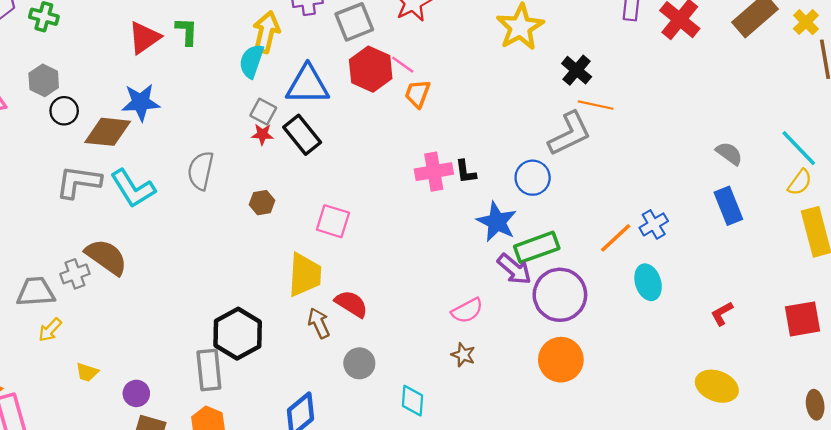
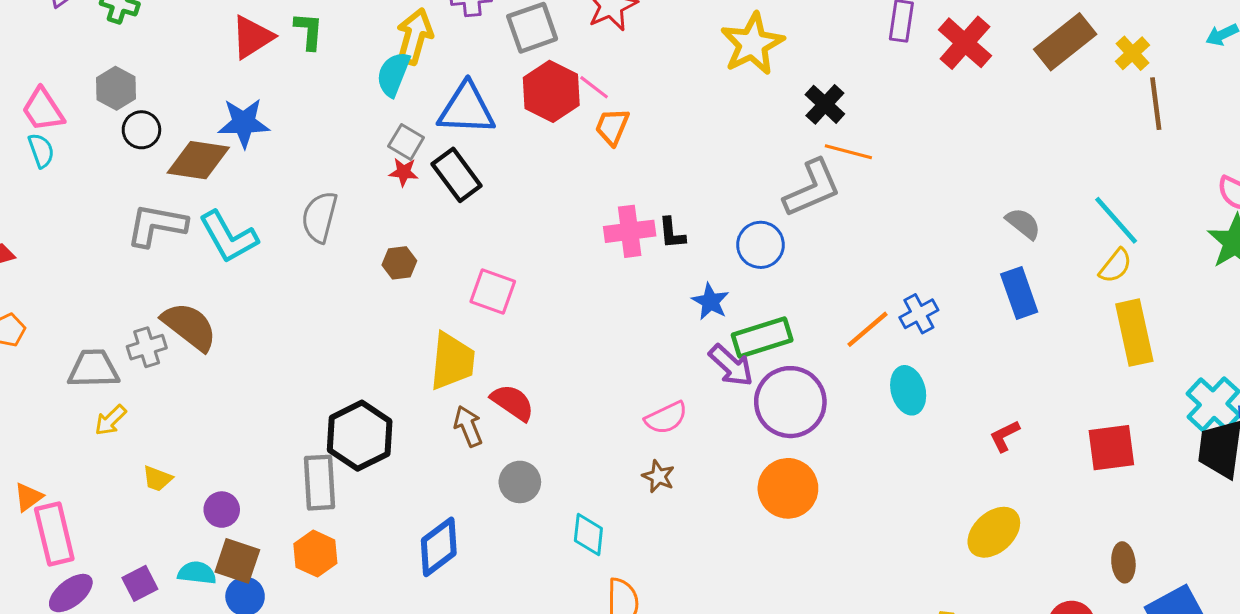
blue star: (497, 222) -> (710, 302), size x0.7
yellow ellipse: (717, 386) -> (994, 532), turned -66

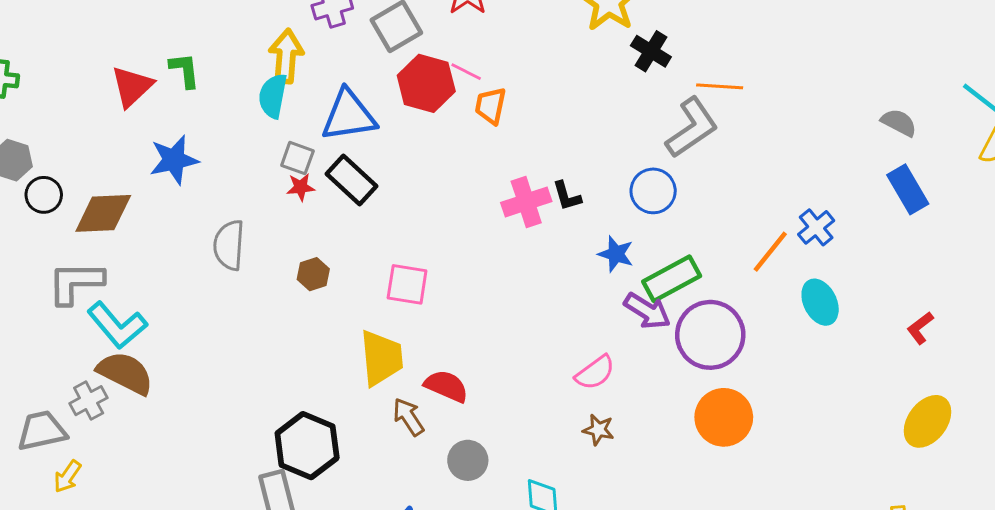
black cross: (825, 104) -> (651, 51), moved
blue star: (244, 123) -> (174, 160), moved
cyan L-shape: (228, 237) -> (117, 325), moved

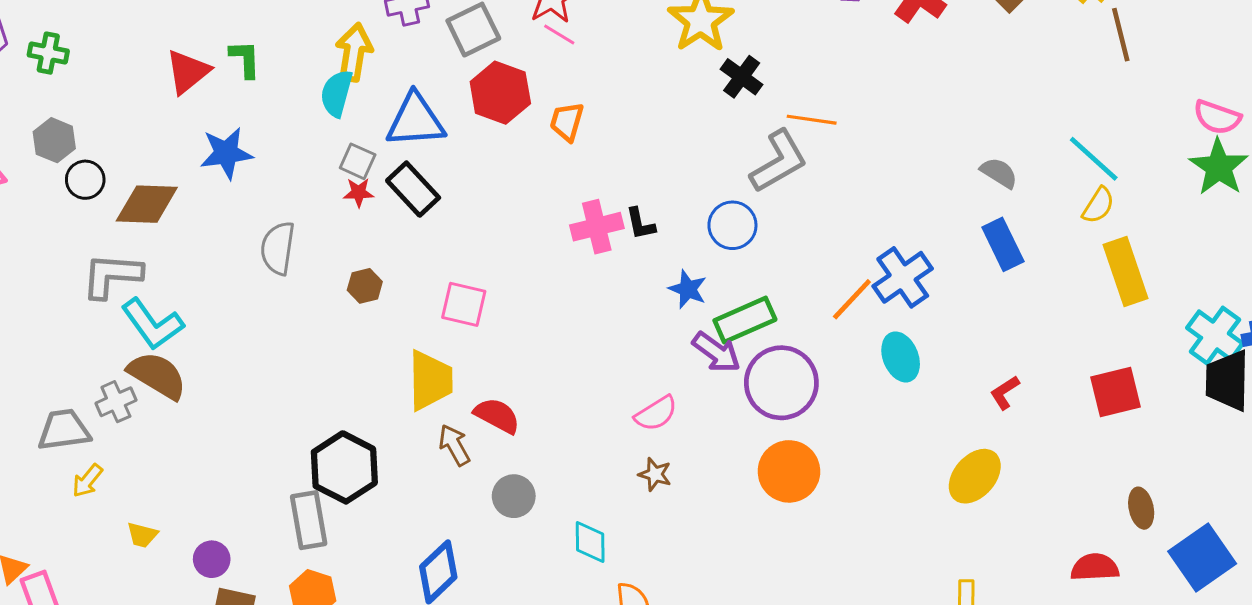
pink line: (466, 72) -> (559, 35), moved
blue cross: (816, 227) -> (903, 277), size x1.5
yellow ellipse: (927, 421) -> (975, 476), moved

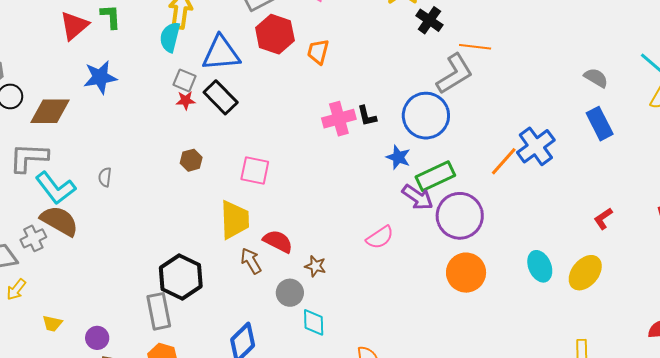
blue circle: (732, 225) -> (426, 116), size x1.5
gray semicircle: (278, 248) -> (105, 177), moved, size x0.6
cyan ellipse: (901, 357) -> (540, 266), moved
brown star: (655, 474) -> (315, 266), moved
cyan diamond: (590, 542) -> (314, 322), moved

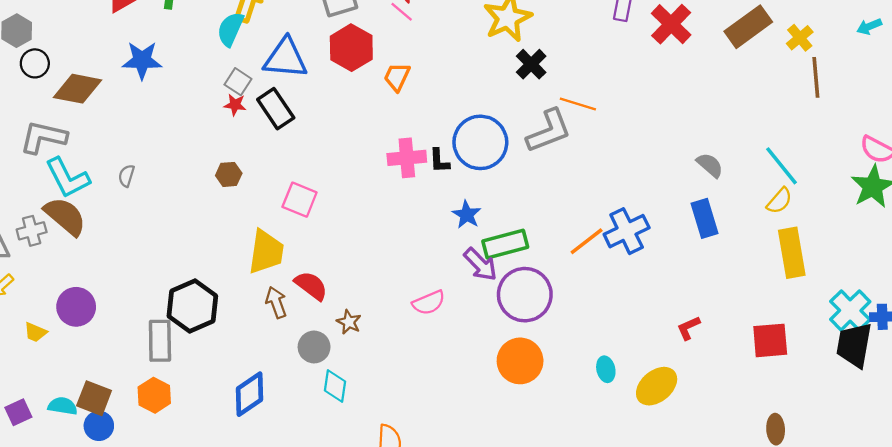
blue circle: (426, 116) -> (480, 142), moved
cyan ellipse: (540, 266) -> (606, 369), size x0.7
purple circle: (97, 338) -> (76, 307), moved, size x1.4

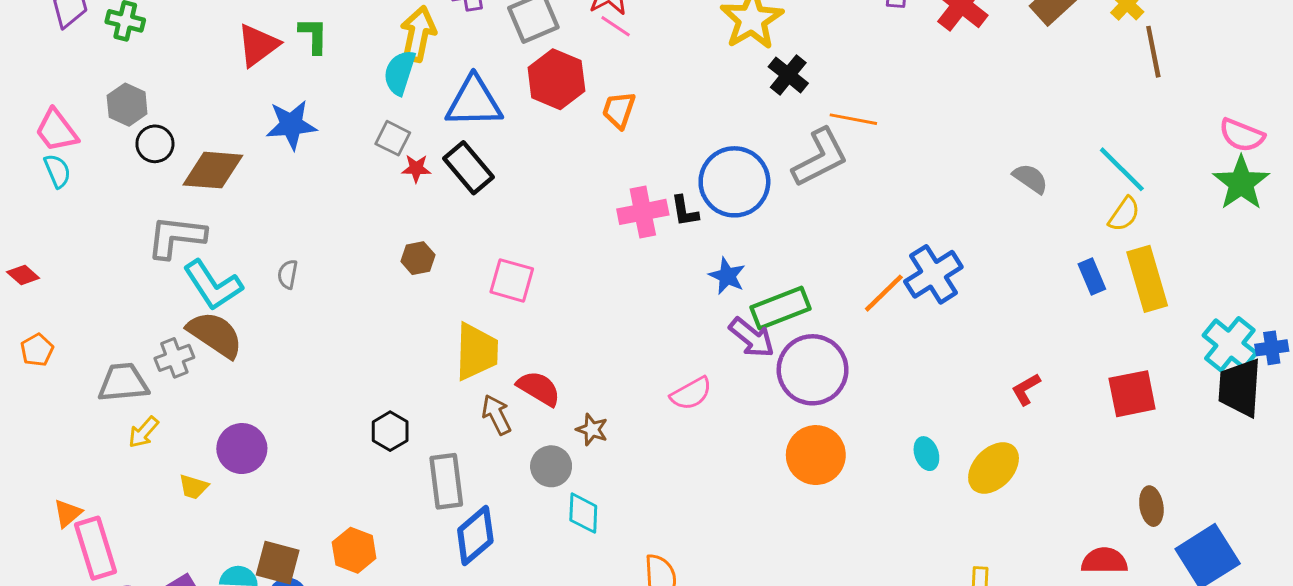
gray square: (238, 82) -> (393, 138), moved
blue rectangle: (704, 218) -> (1092, 277), moved, size x0.7
black hexagon: (192, 306) -> (390, 431), size x0.6
gray rectangle: (160, 341) -> (446, 481), moved

